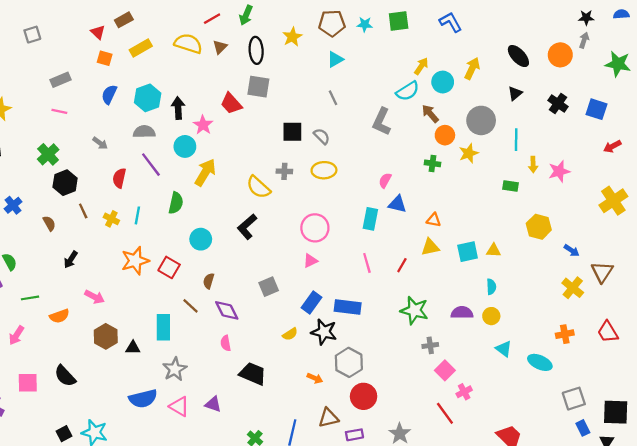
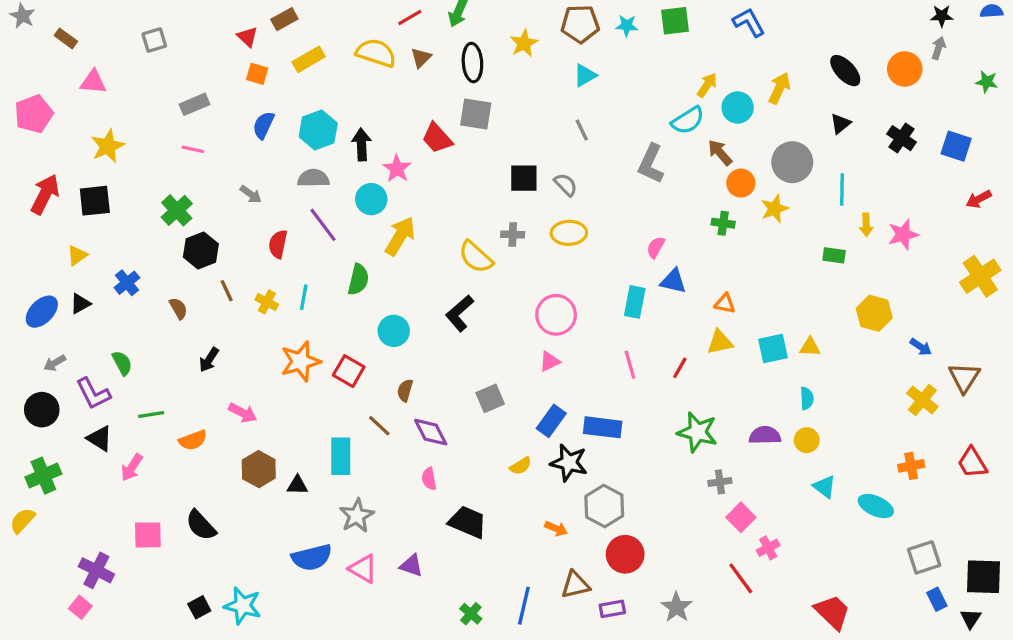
green star: (618, 64) -> (987, 82), size x0.6

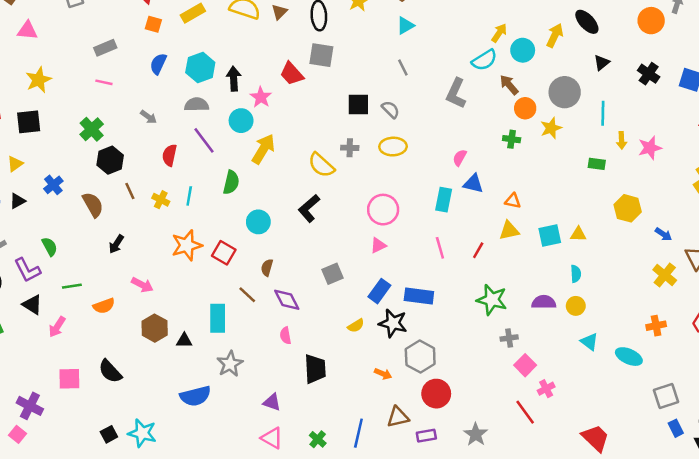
black ellipse: (845, 71) -> (587, 22), moved
brown semicircle: (178, 308) -> (93, 205), size x1.5
black trapezoid: (468, 522) -> (315, 369), turned 64
pink triangle: (363, 569) -> (272, 438), moved

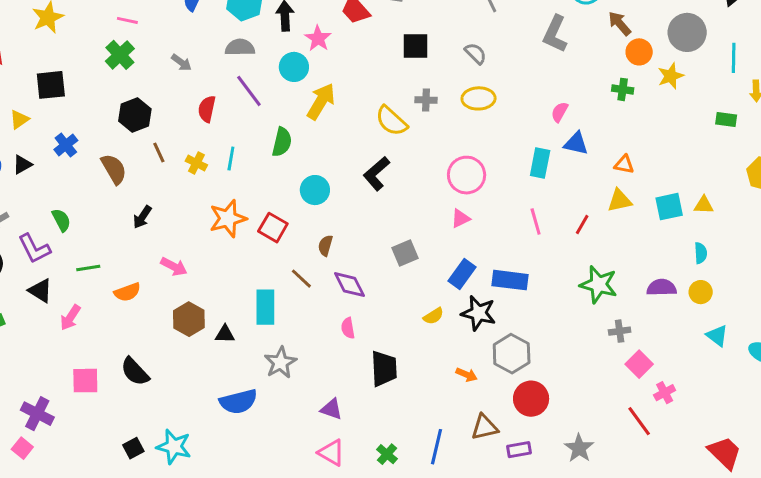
black square: (358, 105) -> (415, 46), moved
black square: (29, 122) -> (51, 85), moved
green cross: (92, 129) -> (120, 55), moved

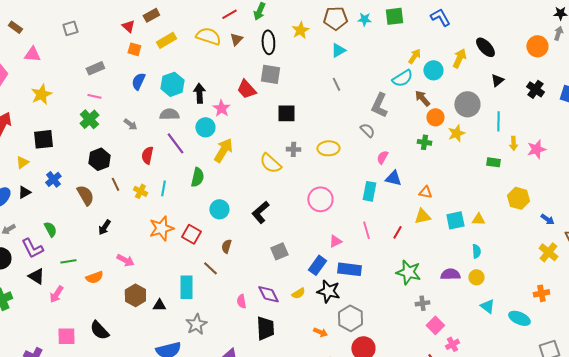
gray semicircle: (476, 53) -> (367, 130), moved
black L-shape: (376, 174) -> (260, 212), moved
pink triangle: (461, 219) -> (335, 241), moved
purple diamond: (349, 285) -> (268, 294), moved

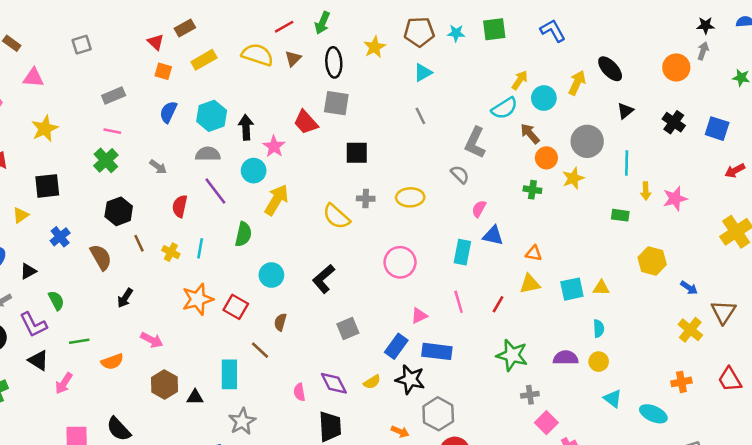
black triangle: (24, 192) -> (28, 271), moved

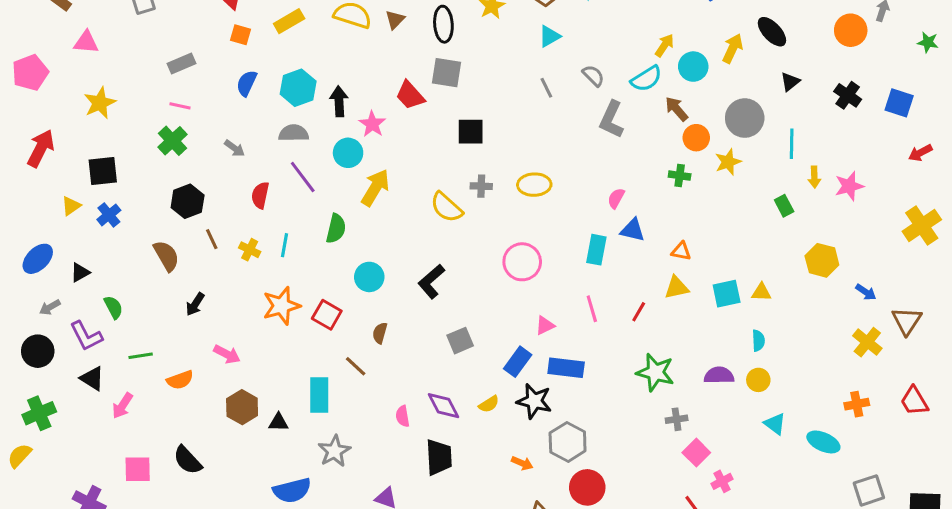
gray semicircle: (460, 174) -> (593, 76), moved
green rectangle: (620, 215) -> (784, 206), turned 54
blue cross: (60, 237) -> (109, 215), moved

